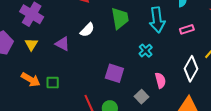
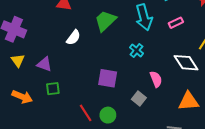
green trapezoid: (120, 18) -> (105, 21), turned -115
purple triangle: (62, 44) -> (44, 64), moved
white diamond: (191, 69) -> (186, 63), turned -55
green square: (53, 83) -> (53, 89), moved

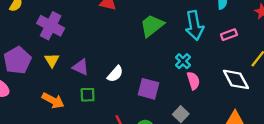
white semicircle: (73, 37) -> (115, 74), moved
pink semicircle: (156, 79) -> (193, 81), moved

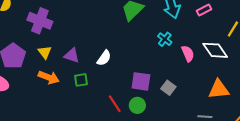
pink semicircle: (193, 81) -> (188, 54), moved
purple square: (149, 89) -> (141, 81), moved
orange arrow: (53, 101) -> (49, 77), moved

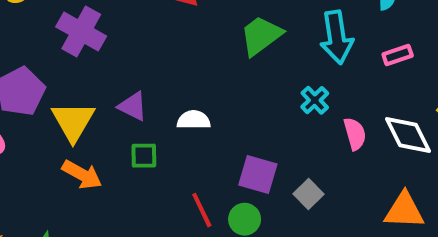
yellow triangle: (45, 52) -> (73, 121), moved, size x1.6
white semicircle: (104, 58) -> (194, 120), turned -133
orange arrow: (49, 77) -> (82, 175), moved

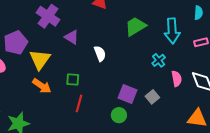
purple triangle: (133, 106) -> (72, 37), moved
white semicircle: (194, 120) -> (100, 54), moved, turned 63
gray square: (309, 194) -> (152, 97), moved
red line: (202, 210) -> (79, 103), moved, turned 36

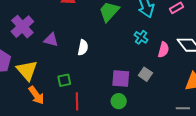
purple cross: (48, 16) -> (22, 27), turned 30
white semicircle: (100, 54) -> (83, 47), turned 49
pink semicircle: (177, 79) -> (163, 50), turned 42
orange arrow: (42, 86) -> (36, 95), turned 36

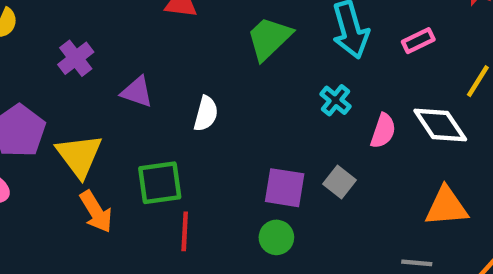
purple cross: (22, 27) -> (76, 58), size x0.7
green square: (64, 80) -> (160, 183), size x1.5

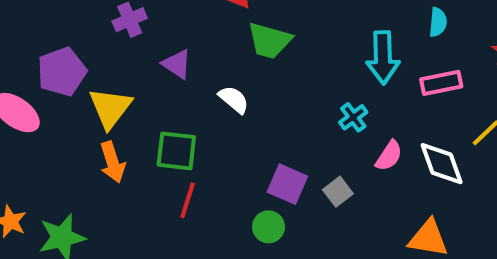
green trapezoid: (269, 38) -> (269, 41), moved, turned -135
pink rectangle: (418, 41) -> (441, 83), size x1.4
white semicircle: (206, 114) -> (234, 99), turned -80

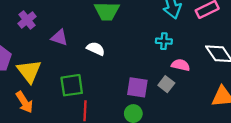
cyan cross: (353, 117) -> (164, 41), turned -35
pink semicircle: (389, 156) -> (181, 65), moved, turned -96
orange arrow: (112, 162) -> (24, 102), moved

